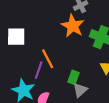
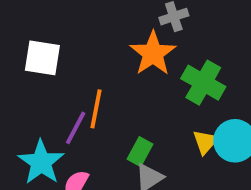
orange line: (48, 59) -> (96, 109), turned 30

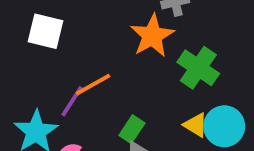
orange line: (96, 109) -> (93, 85), turned 45
yellow triangle: (205, 142) -> (196, 125), turned -44

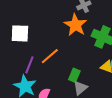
purple line: (72, 101) -> (29, 65), moved

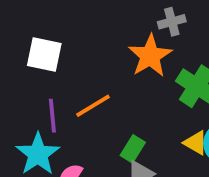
purple line: (29, 65) -> (52, 116), turned -36

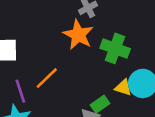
green rectangle: (133, 149) -> (100, 104), moved, turned 36

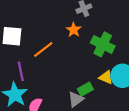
orange star: (78, 35) -> (74, 30), size x0.6
orange line: (47, 78) -> (43, 50), moved

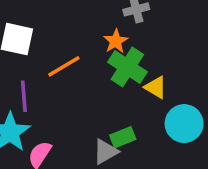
green cross: (103, 44) -> (127, 67), moved
yellow triangle: (106, 77) -> (156, 87), moved

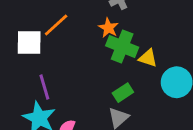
orange line: (64, 66) -> (56, 25), moved
green rectangle: (123, 137) -> (123, 93), moved

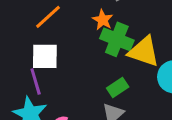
white square: (29, 42) -> (45, 56), moved
yellow triangle: (148, 58) -> (144, 51), size x1.6

